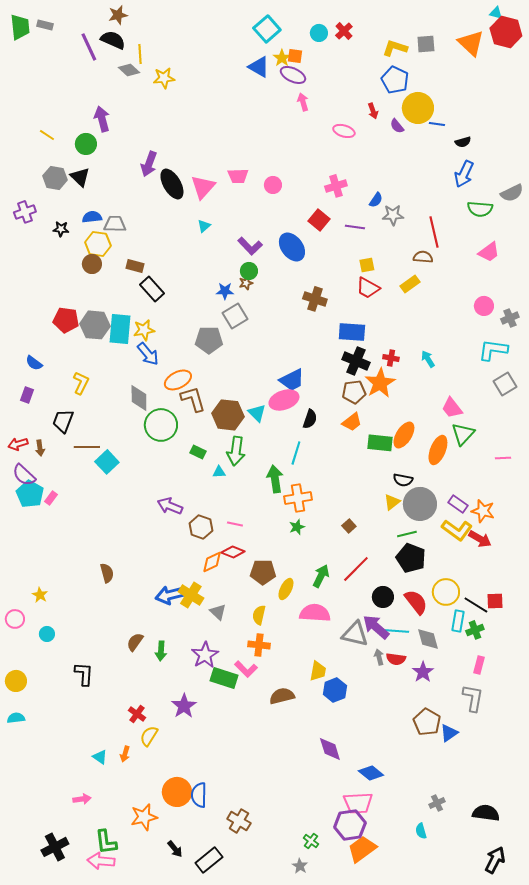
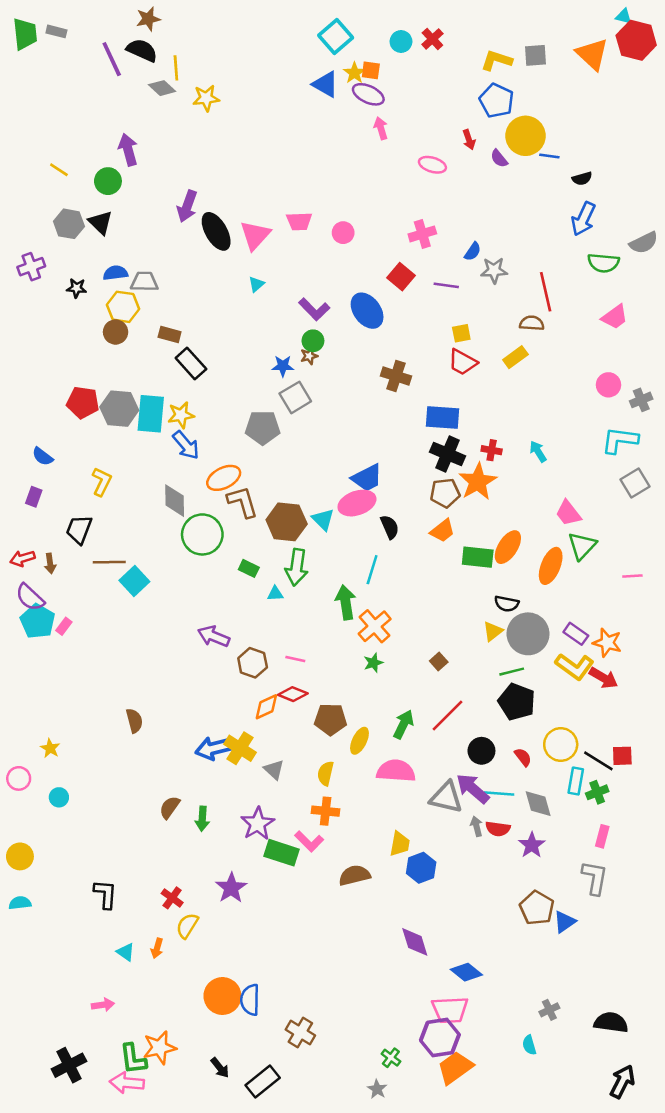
black semicircle: (310, 419) -> (390, 527), turned -42
orange cross: (298, 498) -> (375, 626), turned -32
red semicircle: (416, 602) -> (523, 757), size x0.6
black L-shape: (84, 674) -> (105, 894), moved
orange star: (144, 817) -> (160, 1048), moved

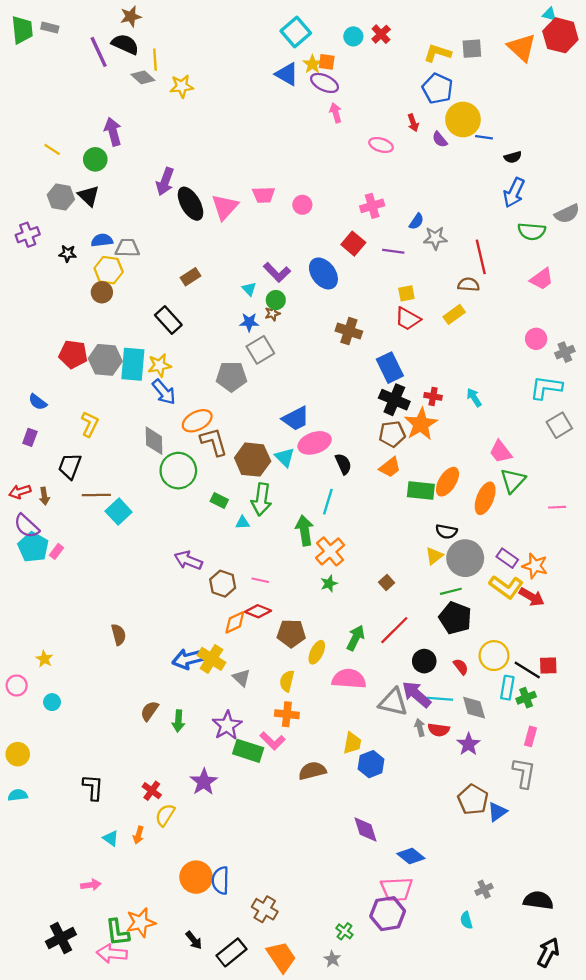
cyan triangle: (256, 284) -> (249, 289), moved, turned -32
brown rectangle: (170, 335) -> (191, 277), moved, turned -48
blue rectangle: (442, 418) -> (390, 368), turned 60
blue trapezoid: (367, 478) -> (296, 419), moved
orange trapezoid: (455, 1068) -> (281, 957), moved, turned 92

